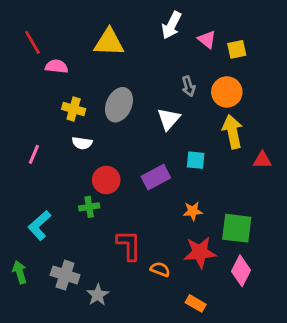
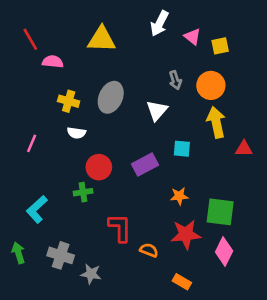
gray star: (98, 295) -> (91, 274), turned -30

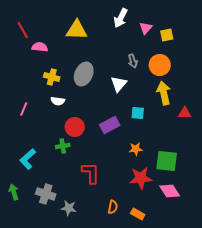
pink triangle: (192, 37) -> (146, 28), turned 32
orange semicircle: (149, 250) -> (113, 207), moved, turned 80
pink diamond: (224, 251) -> (170, 191), turned -60

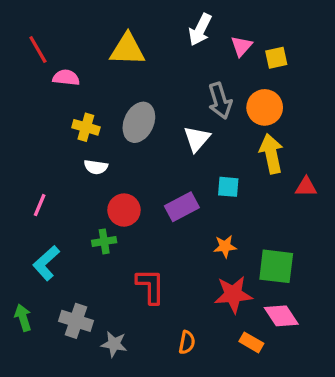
gray arrow: (133, 61) -> (220, 101), size x1.5
pink line: (24, 109) -> (40, 205), moved
orange rectangle: (138, 214) -> (251, 342), moved

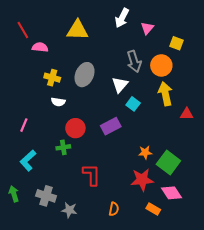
yellow square: (276, 58) -> (177, 43), moved, turned 32
cyan square: (228, 187) -> (133, 104), moved, turned 32
orange star: (225, 246) -> (145, 152), moved
green square: (276, 266) -> (168, 163), turned 30

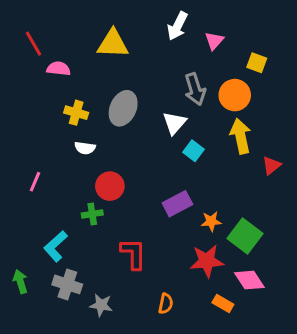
red triangle: (187, 114) -> (271, 166), turned -40
purple rectangle: (111, 126) -> (177, 204), moved
cyan L-shape: (28, 160) -> (56, 246), moved

